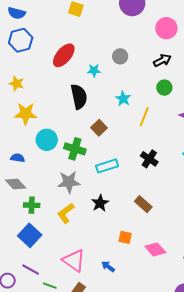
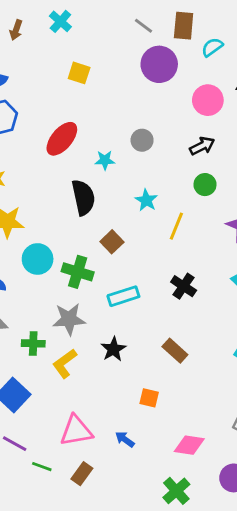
green cross: (32, 205) -> (33, 343), moved
pink diamond: (155, 249) -> (189, 445), moved, turned -40
pink triangle: (74, 260) -> (76, 431), turned -45

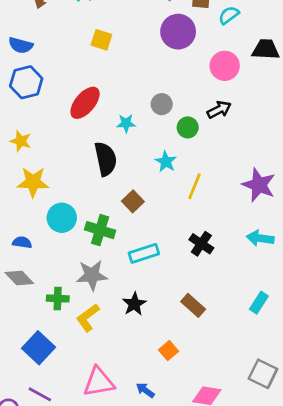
green circle: (205, 185) -> (188, 127), moved
orange square: (149, 398) -> (169, 351), turned 36

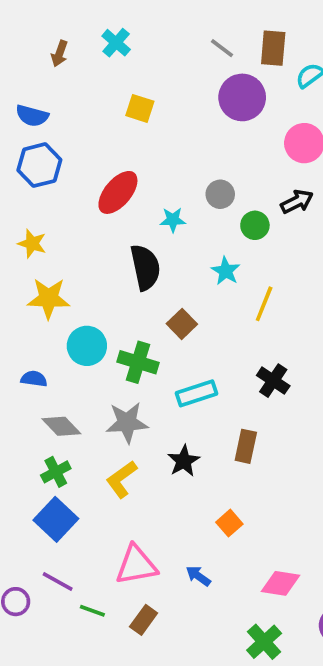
gray diamond: (19, 278) -> (61, 426), moved
green cross: (58, 299) -> (56, 472), moved, turned -30
brown rectangle: (193, 305) -> (246, 446), moved, turned 60

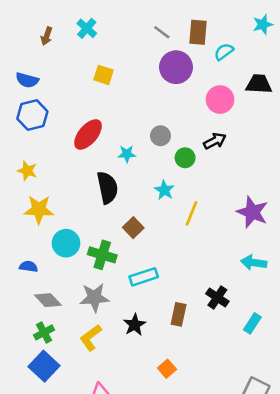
black cross: (273, 381) -> (217, 298), moved

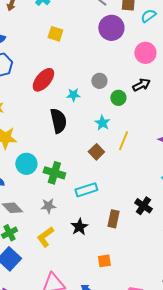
brown square: (133, 228) -> (96, 152), moved
gray star: (94, 298) -> (48, 206), size x0.7
orange square: (167, 369) -> (104, 261), turned 32

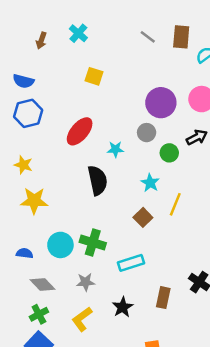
purple circle: (111, 28) -> (161, 103), moved
cyan circle: (26, 164) -> (60, 245), moved

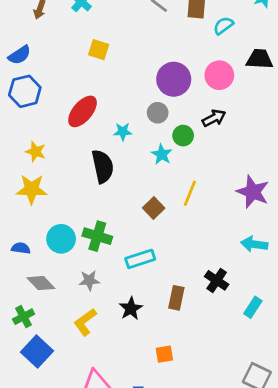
blue semicircle: (23, 81) -> (19, 55), turned -48
yellow star: (23, 165) -> (36, 152), moved
cyan star: (150, 183) -> (162, 154), moved
green cross: (39, 314) -> (24, 317), moved

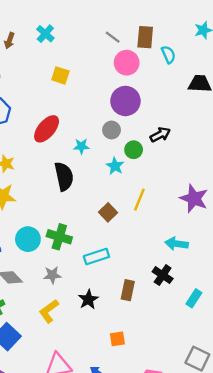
cyan semicircle: (223, 26) -> (168, 55), turned 102
pink circle: (219, 75) -> (127, 63), moved
cyan arrow: (254, 244) -> (177, 244), moved

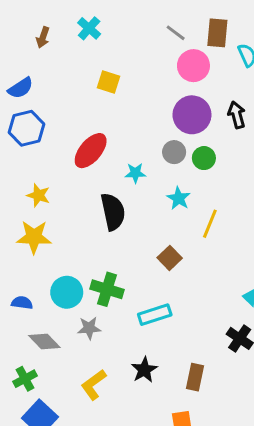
black arrow: (160, 135) -> (237, 115), moved, turned -78
green circle: (134, 150) -> (204, 158), moved
yellow line: (139, 200) -> (210, 224), moved
gray star: (52, 275) -> (89, 328), moved
brown rectangle: (128, 290) -> (195, 377), moved

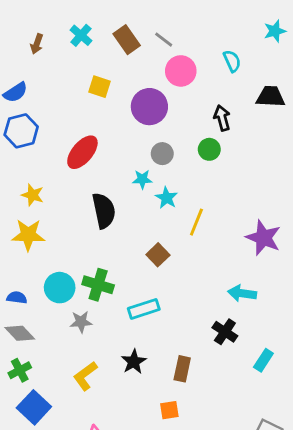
brown rectangle: (217, 33) -> (127, 40), moved, turned -40
purple circle: (192, 115) -> (149, 107), moved
green circle: (204, 158) -> (209, 149), moved
cyan star: (135, 173) -> (142, 179), moved
gray diamond: (44, 341) -> (20, 333), moved

